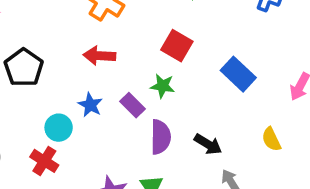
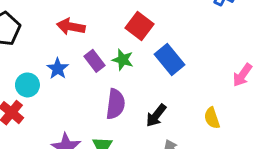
blue rectangle: (238, 74) -> (170, 59), moved
purple rectangle: (133, 105) -> (94, 61), moved
black arrow: (208, 144) -> (156, 115), turned 90

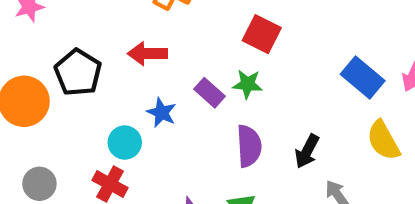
red arrow: (71, 27) -> (147, 54), moved
blue rectangle: (170, 59) -> (363, 77), moved
yellow semicircle: (212, 118) -> (383, 140), size x1.4

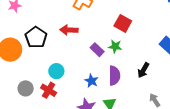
blue star: (161, 113) -> (91, 81), moved
black arrow: (307, 151) -> (143, 70), moved
gray circle: (39, 184) -> (26, 88), moved

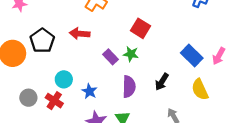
blue star: (91, 81) -> (89, 91), moved

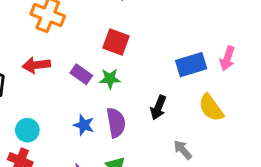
blue rectangle: (192, 55) -> (191, 65), turned -50
purple rectangle: (111, 57) -> (81, 74), moved
blue star: (89, 91) -> (84, 125), moved

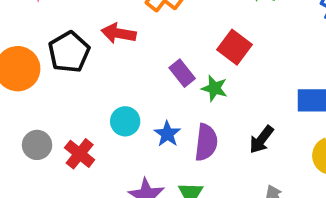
red arrow: (36, 65) -> (119, 33), moved
cyan circle: (27, 130) -> (125, 121), moved

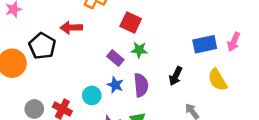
red square: (235, 47) -> (131, 22), moved
purple rectangle: (182, 73) -> (115, 58), moved
cyan circle: (125, 121) -> (92, 95), moved

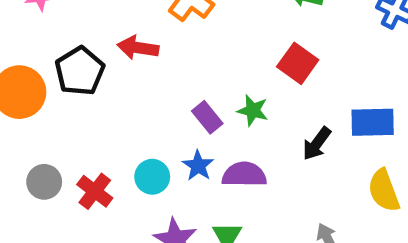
red square: (131, 22) -> (298, 63), moved
black arrow: (176, 76) -> (317, 144), moved
purple semicircle: (141, 85) -> (244, 175), turned -95

